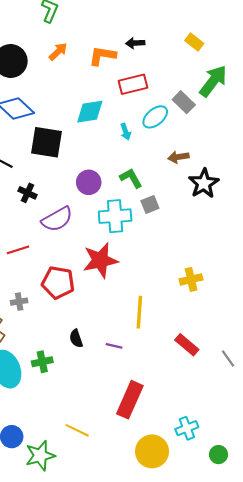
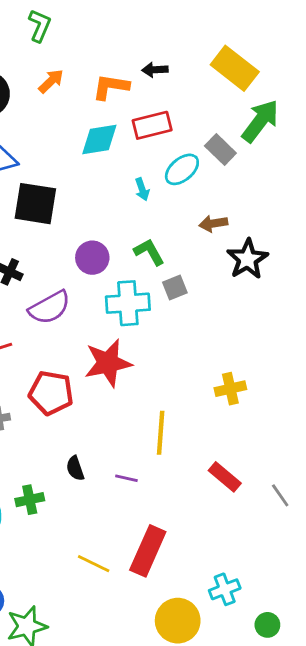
yellow rectangle: (194, 42) -> (235, 68), size x1.8
cyan diamond: (90, 112) -> (99, 139), moved
yellow line: (77, 430) -> (94, 564), moved

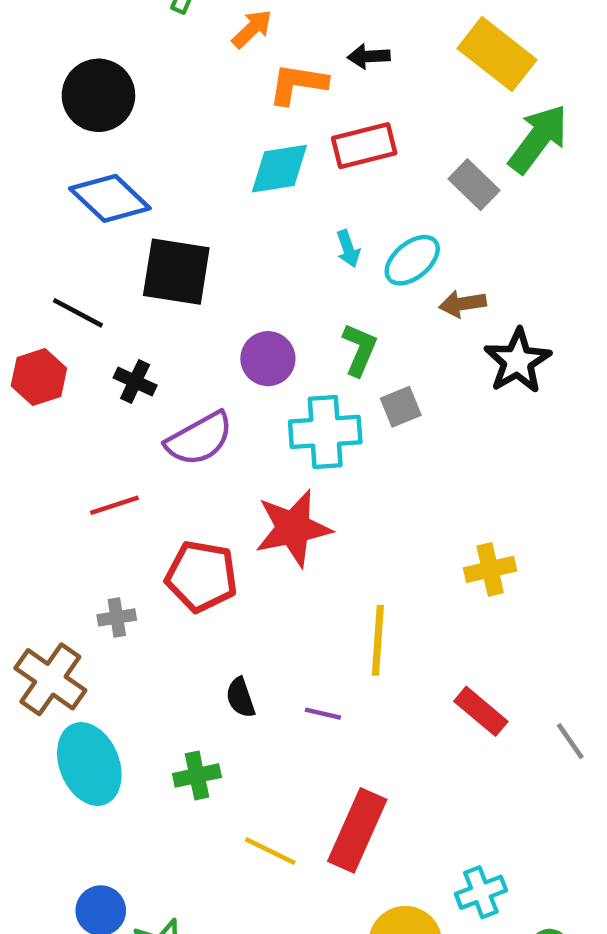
orange arrow: (51, 81) -> (252, 29), moved
cyan ellipse: (182, 169) -> (412, 260), moved
green L-shape: (149, 252) -> (360, 349), turned 52
green cross: (30, 500) -> (197, 775), moved

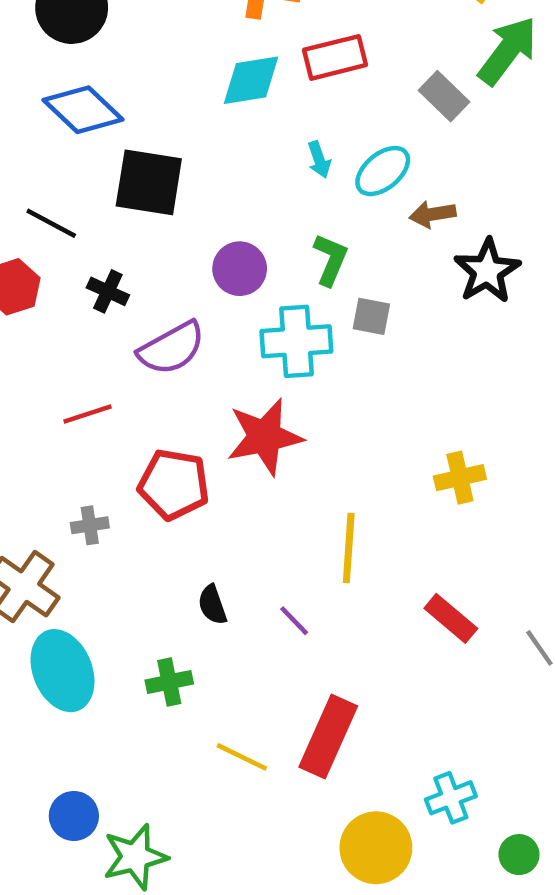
gray square: (401, 407) -> (371, 316), turned 33
purple line: (323, 714) -> (294, 621), turned 33

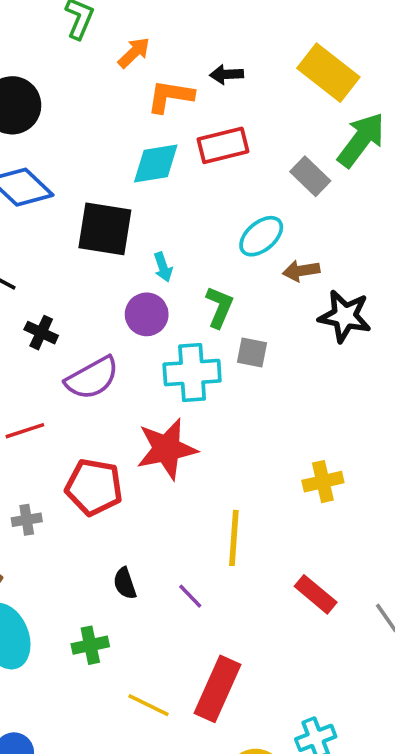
cyan arrow: (319, 160) -> (163, 267), moved
black square: (149, 182) -> (105, 229), moved
black star: (487, 271) -> (345, 316), turned -30

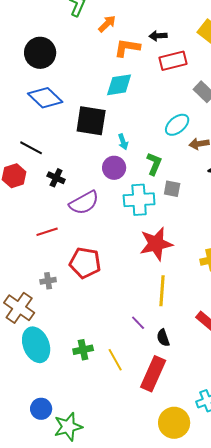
red rectangle: (223, 145) -> (173, 61), moved
red star: (167, 449) -> (156, 244), moved
black semicircle: (125, 583) -> (163, 338), moved
yellow line: (148, 705) -> (115, 360), moved, turned 35

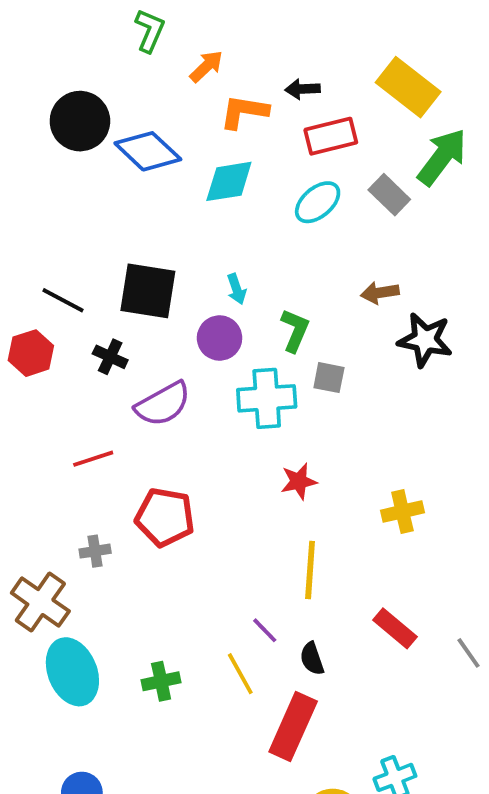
blue diamond: (45, 98) -> (148, 151), moved
black square: (91, 121) -> (148, 291), moved
cyan ellipse: (177, 125) -> (318, 202), moved
red star: (156, 244) -> (299, 481), size x0.6
yellow line: (115, 360) -> (240, 674), moved

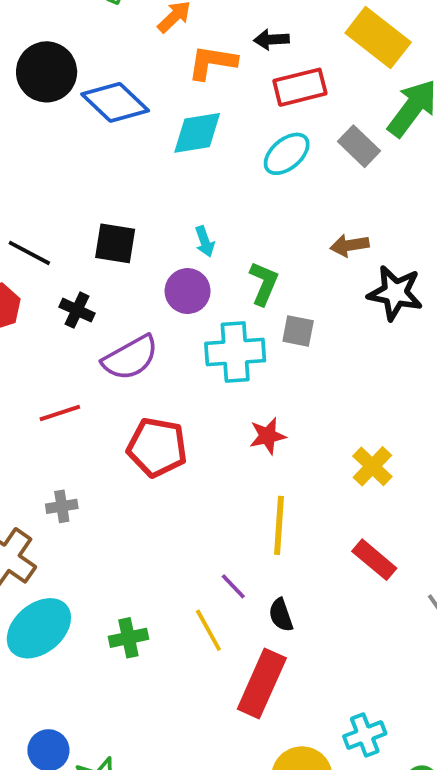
black square: (148, 291) -> (115, 243), size x0.7
yellow cross: (402, 511) -> (372, 466), turned -33
red pentagon: (165, 517) -> (157, 447), moved
red rectangle: (395, 628) -> (374, 560), moved
cyan ellipse: (72, 672) -> (39, 628), turned 72

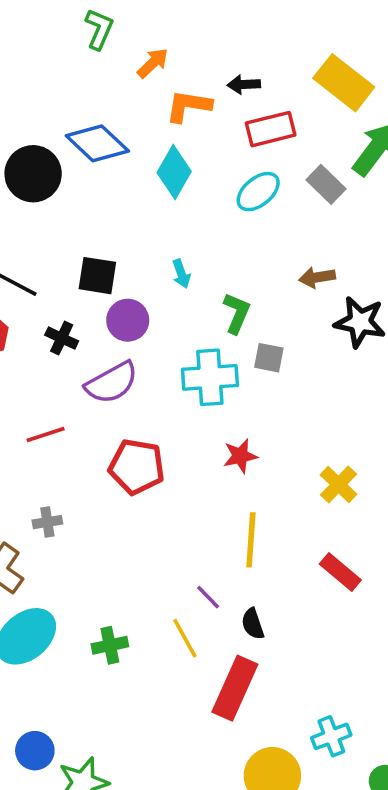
black circle: (47, 72) -> (33, 174), moved
cyan diamond: (197, 133) -> (174, 172), turned -51
purple circle: (188, 291) -> (128, 320), moved

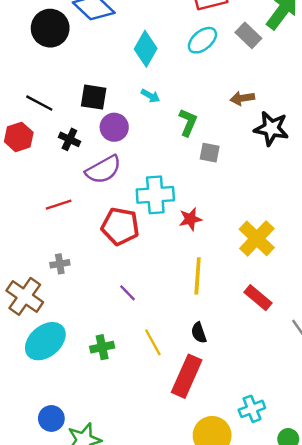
cyan diamond: (174, 172) -> (146, 49), moved
cyan arrow: (181, 274) -> (150, 96), turned -42
cyan cross: (210, 377) -> (155, 195), moved
yellow cross: (338, 485) -> (257, 238), size x1.4
purple line: (208, 597) -> (127, 293), moved

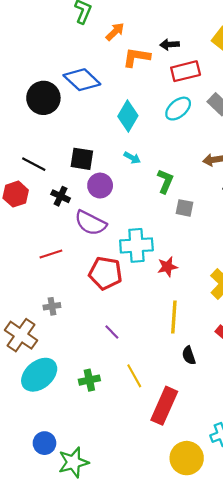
purple semicircle: (103, 170) -> (90, 223), turned 56
black semicircle: (199, 333) -> (189, 355), moved

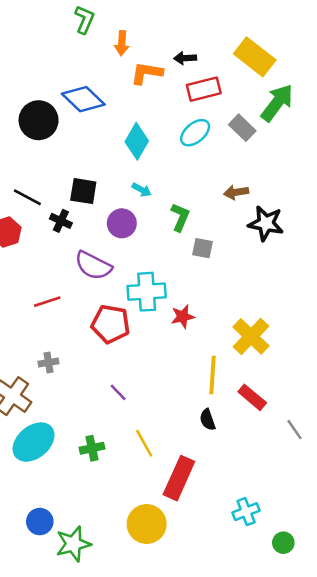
orange arrow: (115, 32) -> (122, 43), turned 138
purple circle: (100, 186) -> (122, 223), moved
black cross: (61, 196) -> (61, 221), moved
yellow line: (174, 317) -> (212, 375), moved
yellow circle: (187, 458) -> (147, 524), moved

